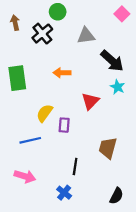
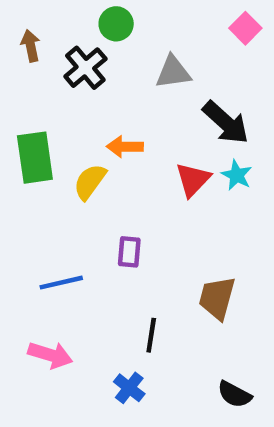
red triangle: (90, 101) -> (193, 180), moved
yellow semicircle: (45, 113) -> (90, 182), moved
black semicircle: (116, 196) -> (234, 394), turned 91

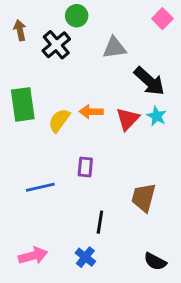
orange arrow: (125, 147) -> (91, 112), moved
pink arrow: (50, 355) -> (33, 256), moved, turned -32

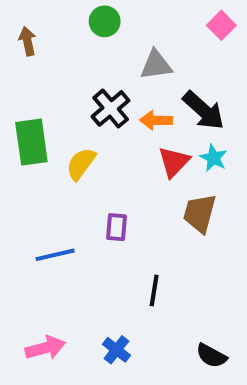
black cross: (56, 45) -> (111, 108), moved
orange arrow: (91, 112) -> (156, 120), moved
brown trapezoid: (144, 197) -> (200, 213), moved
black line: (100, 222) -> (154, 290), moved

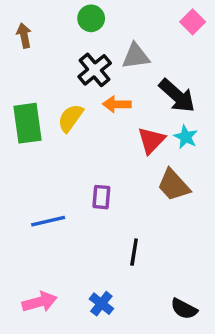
black cross: (111, 108) -> (95, 70), moved
orange arrow: (156, 120) -> (117, 104), moved
yellow semicircle: (81, 164) -> (70, 118), moved
brown trapezoid: (200, 213) -> (174, 185), turned -57

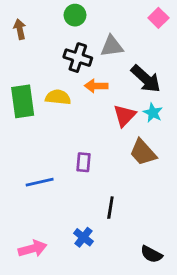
black cross: (95, 70) -> (78, 58), turned -32
yellow semicircle: (70, 118) -> (58, 97), turned 60
blue cross: (101, 304) -> (83, 237), moved

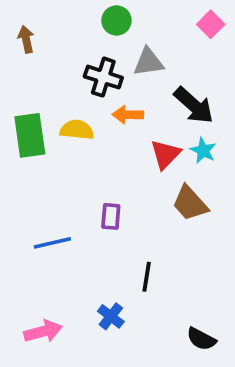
green circle: (75, 15) -> (116, 21), moved

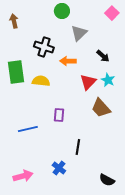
gray triangle: (149, 62) -> (79, 33), turned -36
black cross: (103, 77) -> (44, 47), moved
black arrow: (194, 105) -> (103, 56), size x0.6
yellow semicircle: (77, 130) -> (41, 81), moved

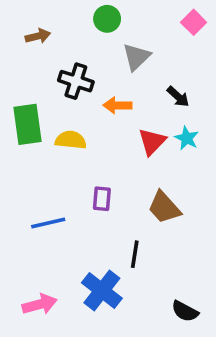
brown arrow: (14, 21) -> (38, 36), moved, turned 88
brown trapezoid: (101, 108) -> (164, 207), moved
blue cross: (59, 168) -> (102, 290), size x1.6

